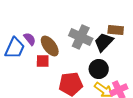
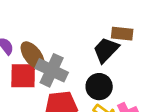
gray cross: (81, 37) -> (52, 70), moved
red square: (43, 61) -> (23, 76), size x1.5

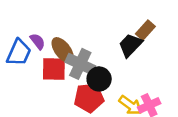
brown rectangle: (122, 34) -> (145, 30), turned -54
black circle: (99, 87) -> (99, 79), moved

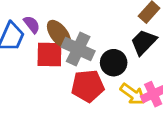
black trapezoid: (130, 45) -> (144, 42), moved
black circle: (99, 79) -> (114, 63), moved

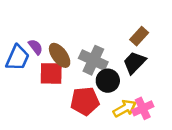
gray cross: (78, 49) -> (93, 60), moved
yellow arrow: (133, 94) -> (125, 108), turned -65

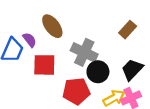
brown ellipse: (60, 55) -> (52, 26), moved
black trapezoid: (134, 63) -> (132, 69), moved

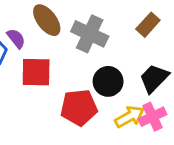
gray cross: (84, 52) -> (90, 34), moved

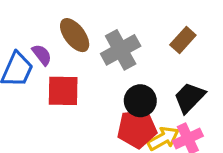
gray cross: (90, 34) -> (121, 50), turned 36
red pentagon: (79, 107) -> (137, 129), moved

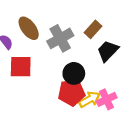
brown rectangle: (183, 40) -> (93, 29), moved
black trapezoid: (190, 97) -> (108, 51), moved

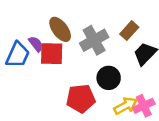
red square: (21, 67) -> (52, 54), moved
red pentagon: (72, 93) -> (81, 98), moved

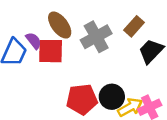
black circle: (109, 78) -> (112, 97), moved

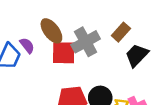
red square: (51, 51) -> (64, 53), moved

